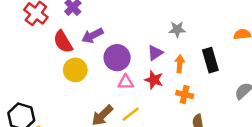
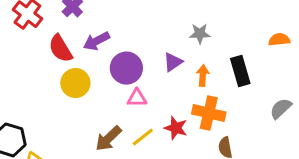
red star: (154, 80) -> (176, 128), moved
orange cross: (185, 94) -> (209, 113), size x1.5

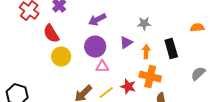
purple arrow: (96, 41) -> (97, 20), moved

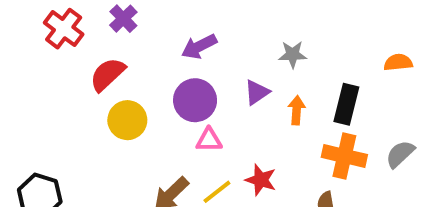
red semicircle: (51, 34) -> (107, 74), turned 78
black rectangle: (171, 49) -> (346, 104), turned 30
orange cross: (150, 77) -> (344, 156), moved

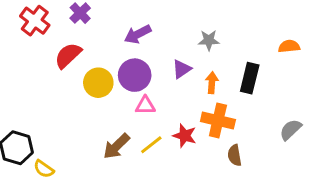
yellow circle: (127, 120) -> (98, 83), moved
gray semicircle: (400, 154) -> (291, 130), moved
orange cross: (344, 156) -> (218, 121), moved

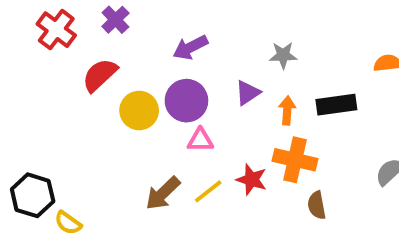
black rectangle: (250, 78) -> (336, 105), turned 68

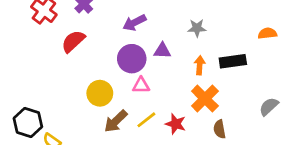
purple triangle: (248, 93) -> (162, 51), moved, turned 36
yellow circle: (139, 110) -> (100, 93), moved
orange cross: (295, 160) -> (205, 99), turned 32
red star: (252, 180) -> (176, 124), moved

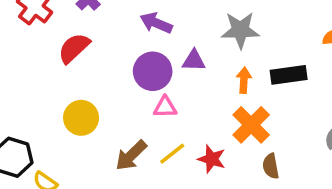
purple arrow: (134, 23) -> (156, 23), turned 50
gray star: (197, 28) -> (240, 30), size x1.5
yellow circle: (100, 93) -> (81, 118), moved

